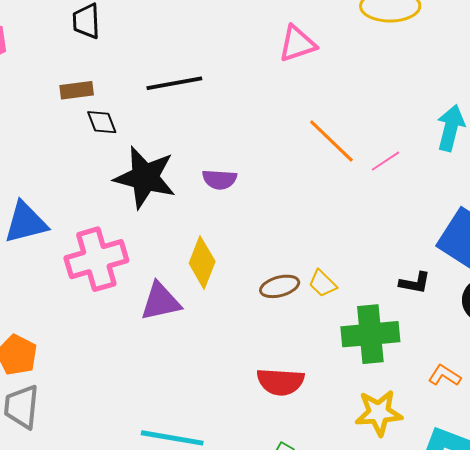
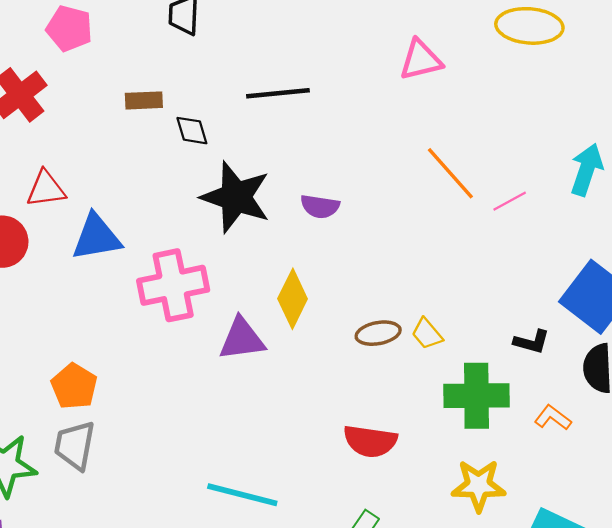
brown rectangle: (77, 90) -> (144, 100), moved
orange L-shape: (445, 376) -> (553, 418), moved

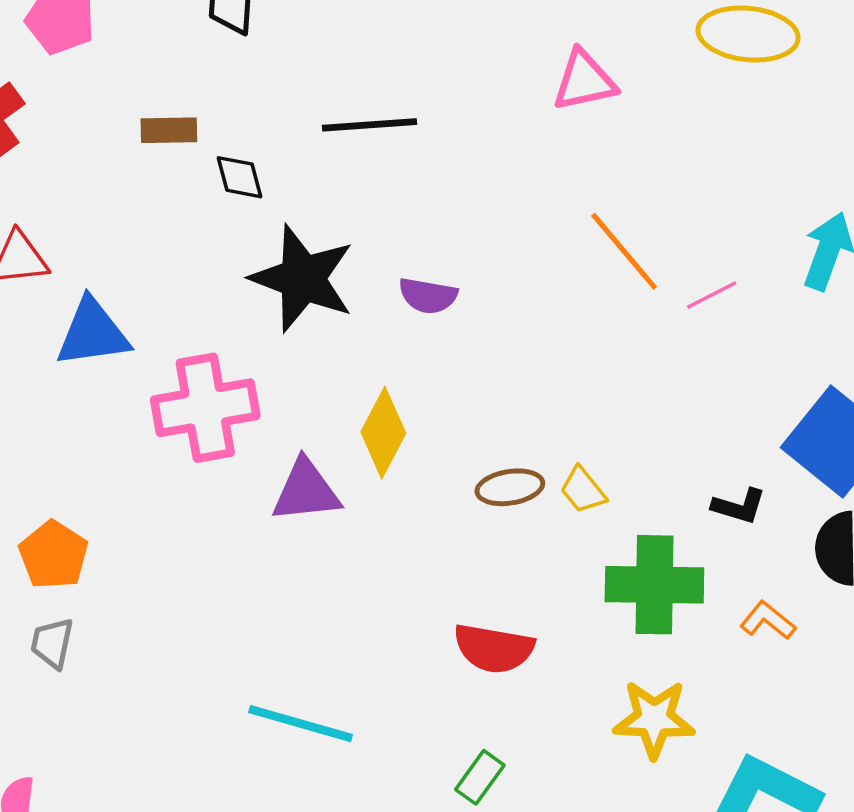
gray trapezoid: (75, 445) -> (52, 643), size x0.7

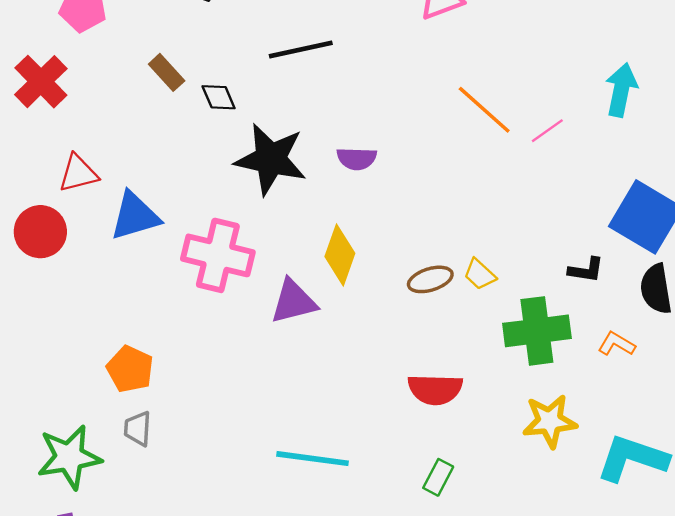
brown rectangle: (169, 130) -> (167, 72), turned 57
pink cross: (205, 408) -> (218, 255), turned 32

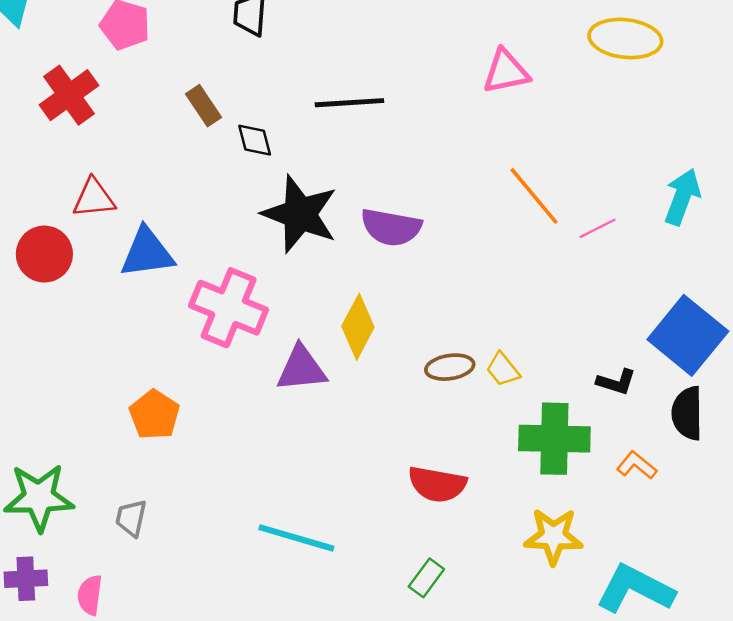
purple semicircle: (357, 159) -> (391, 227), size x1.4
orange pentagon: (130, 369) -> (154, 415), moved
gray trapezoid: (138, 429) -> (131, 518), moved

